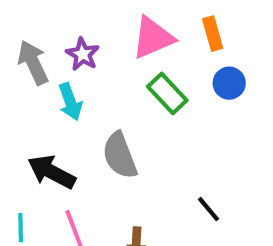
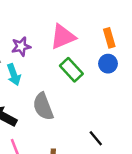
orange rectangle: (213, 34) -> (109, 38), moved
purple star: (83, 54) -> (21, 46), turned 30

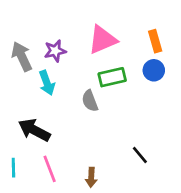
green rectangle: (71, 70) -> (112, 77), turned -60
gray semicircle: (43, 106) -> (90, 101), moved, size x0.7

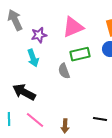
gray arrow: (22, 56) -> (15, 20), moved
black line: (140, 155) -> (100, 119), moved, turned -40
pink line: (50, 169) -> (35, 120), turned -30

